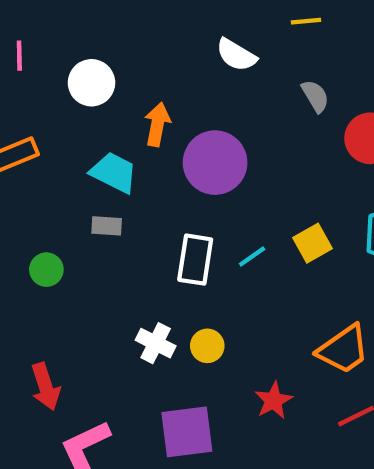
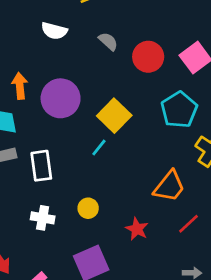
yellow square: (312, 243) -> (114, 116), moved, size x1.4
white rectangle: (195, 260) -> (41, 166), moved
white cross: (156, 343) -> (43, 218), moved

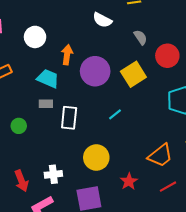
yellow square: (114, 116) -> (133, 74), moved
yellow circle: (88, 208) -> (96, 157), size x1.6
white cross: (43, 218) -> (53, 174), moved, turned -30

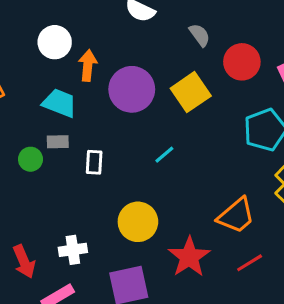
white circle: (35, 37) -> (55, 42), moved
white rectangle: (69, 118) -> (94, 162), size x0.7
green circle: (19, 126) -> (30, 159), moved
red star: (129, 181) -> (189, 257), size x1.5

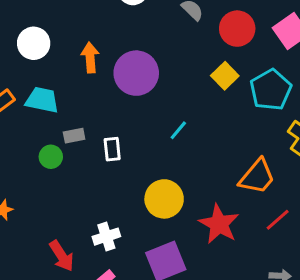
white circle: (55, 42) -> (34, 43), moved
yellow square: (191, 92) -> (225, 76), moved, size x0.7
cyan trapezoid: (60, 103) -> (42, 100), moved

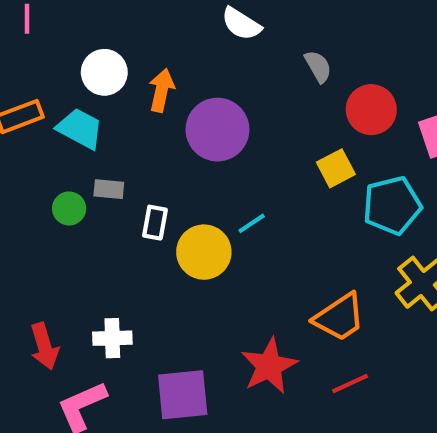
white circle: (34, 43) -> (104, 72), moved
yellow circle: (164, 199) -> (204, 252), moved

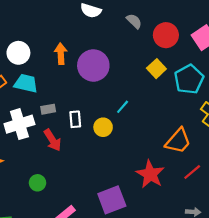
white circle: (104, 72) -> (18, 53), moved
green circle: (69, 208) -> (37, 183), moved
yellow circle: (204, 252) -> (103, 127), size x0.7
white cross: (112, 338) -> (19, 124), moved, size x1.5
red arrow: (44, 346) -> (52, 140), moved

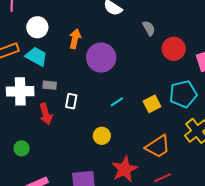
yellow square: (156, 69) -> (152, 104), moved
yellow circle: (103, 127) -> (102, 136), moved

